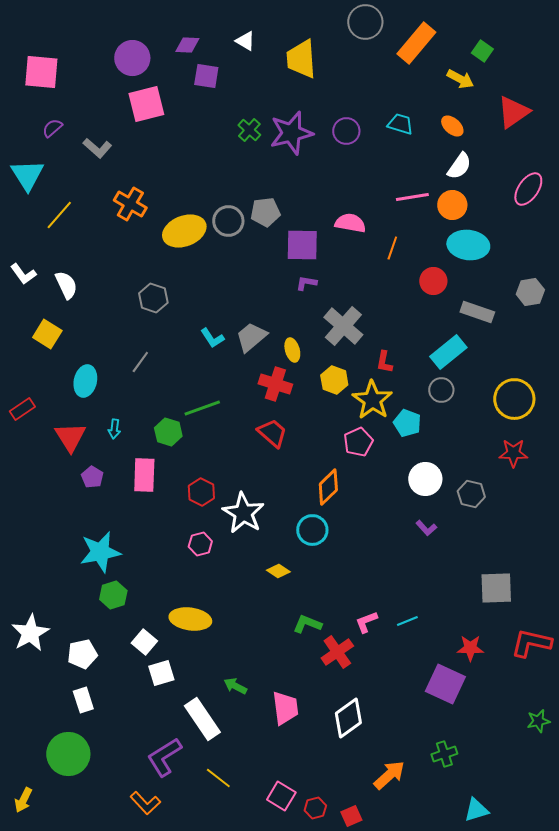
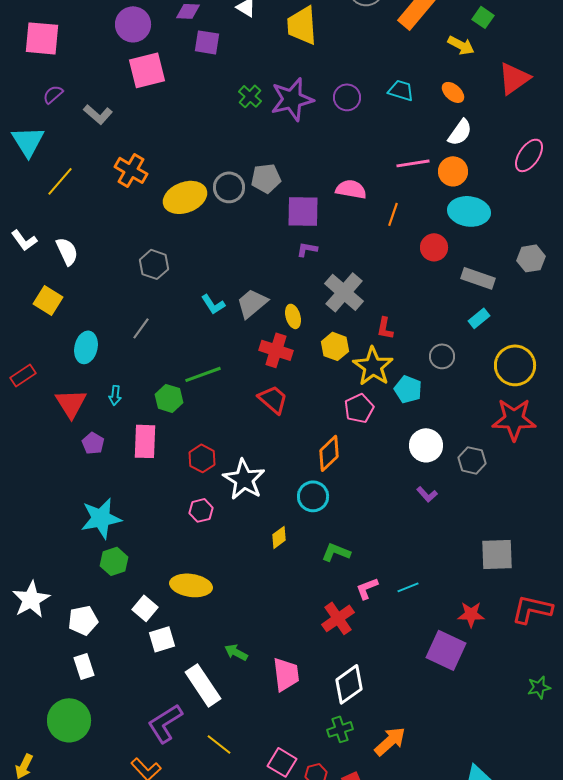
cyan rectangle: (448, 352) -> (479, 318), moved, size x0.6
red star: (513, 453) -> (514, 419), size x1.5
yellow diamond: (278, 571) -> (279, 537), turned -70
green L-shape: (307, 624) -> (336, 552), moved
green cross: (444, 754) -> (340, 729), moved

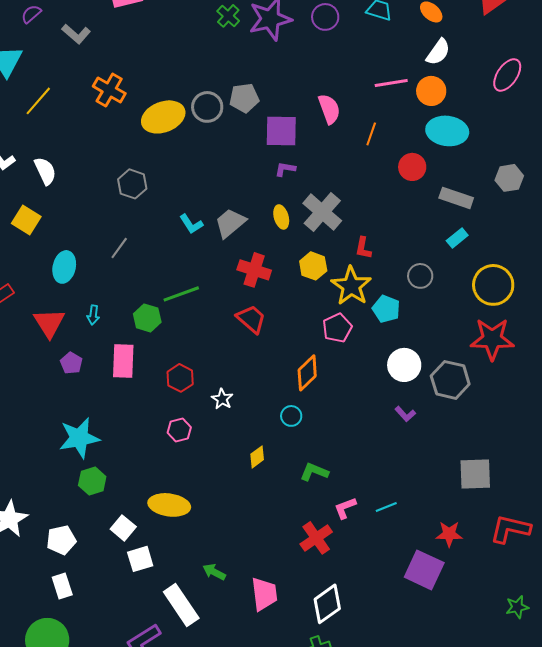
pink semicircle: (351, 189) -> (329, 109), turned 60
yellow ellipse: (293, 316) -> (281, 217), moved
gray hexagon: (472, 460) -> (450, 380), size x1.4
white star: (244, 479) -> (222, 399), size x0.5
cyan circle: (313, 496) -> (291, 416), size x0.7

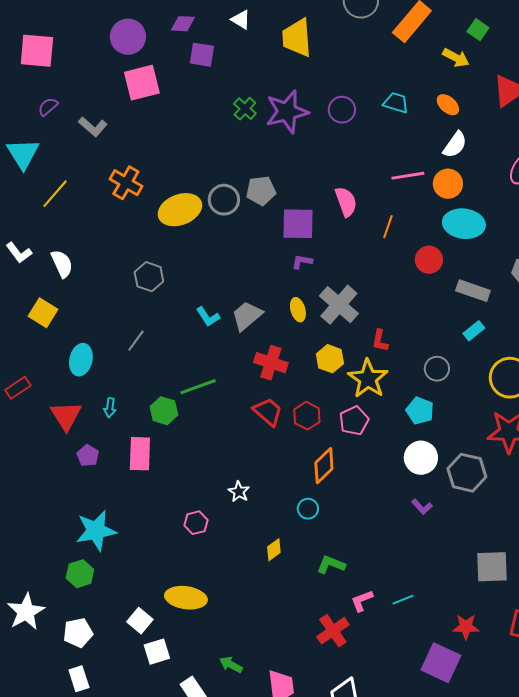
cyan pentagon: (386, 309) -> (420, 411), moved
red hexagon: (180, 378) -> (307, 416), moved
green hexagon: (92, 481) -> (80, 574), moved

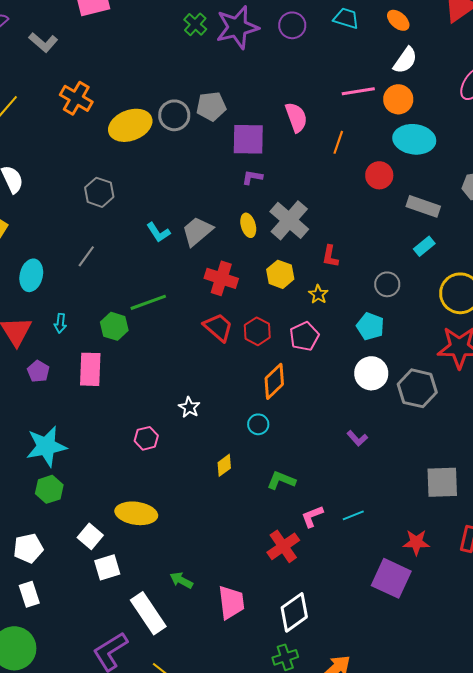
yellow star: (368, 379) -> (318, 294), size x0.5
purple L-shape: (422, 507) -> (357, 438), moved
green hexagon: (80, 574) -> (49, 489), moved

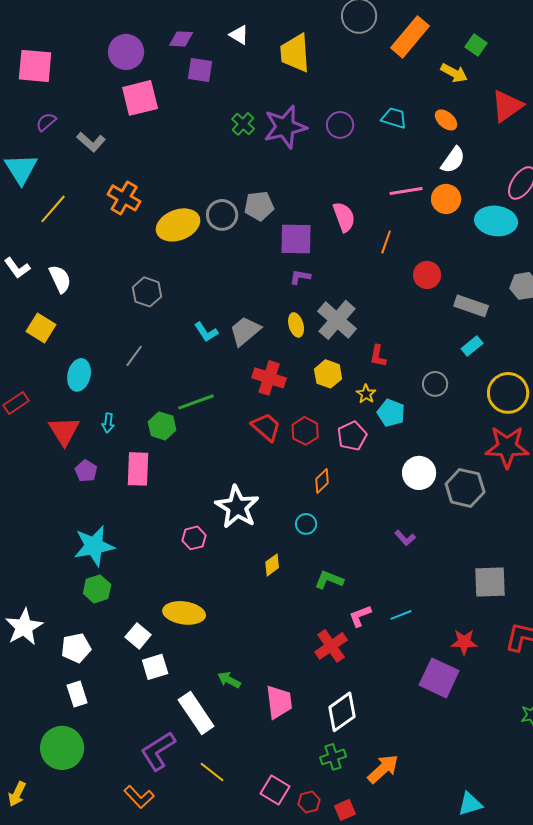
cyan ellipse: (414, 139) -> (496, 221), moved
cyan pentagon: (370, 326) -> (391, 413), moved
orange diamond: (274, 381) -> (322, 481), size x0.7
white star: (189, 407) -> (237, 507), size x2.0

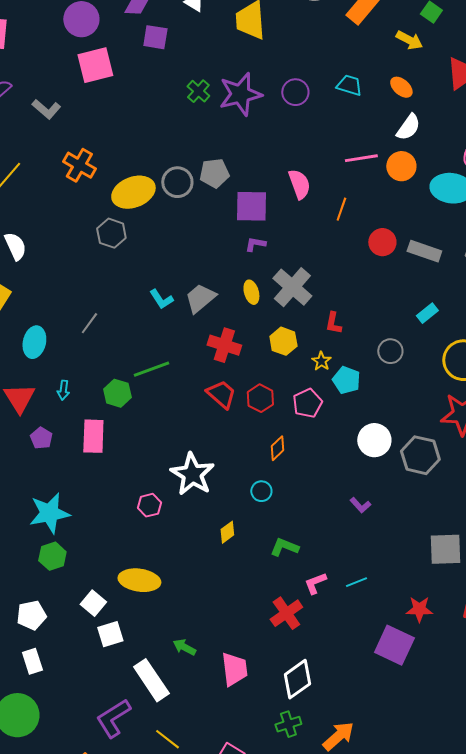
gray hexagon: (147, 292) -> (111, 233), moved
gray rectangle: (471, 306) -> (424, 251), moved

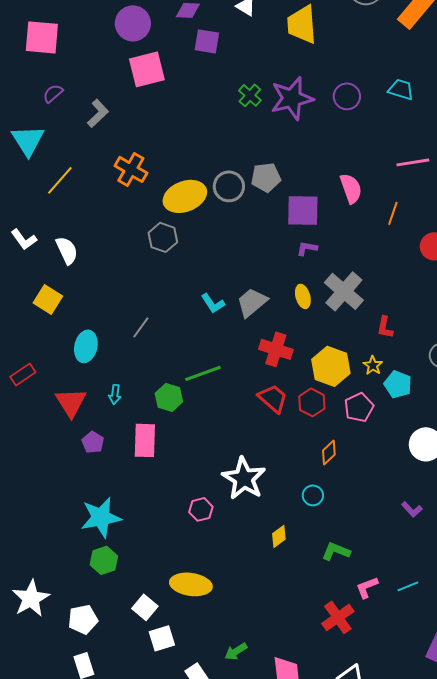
gray L-shape: (46, 109) -> (98, 113), turned -84
yellow hexagon: (283, 341) -> (331, 366), moved, size x1.4
green arrow: (184, 647) -> (236, 651), turned -60

